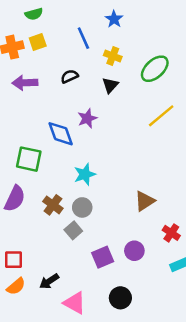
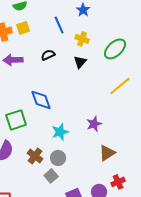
purple star: (87, 118) -> (94, 124), moved
green square: (29, 159) -> (16, 120), turned -30
red cross: (171, 233) -> (118, 182), moved, turned 32

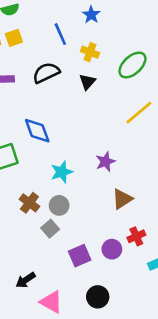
black semicircle: (48, 55) -> (46, 73), size x1.5

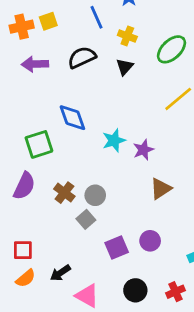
cyan star: (62, 172) -> (114, 140), moved
red cross: (136, 236) -> (176, 292), moved

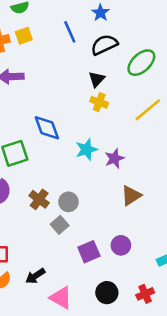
yellow cross: (127, 36) -> (99, 102), moved
black semicircle: (82, 57) -> (104, 45), moved

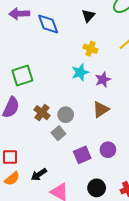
yellow cross: (99, 102) -> (90, 49), moved
blue diamond: (47, 128) -> (48, 24), moved
brown triangle: (131, 195) -> (101, 110), moved

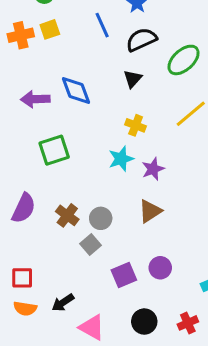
purple arrow: (19, 14) -> (35, 99), moved
green square: (22, 75) -> (54, 150), moved
orange semicircle: (12, 179) -> (25, 308), turned 49

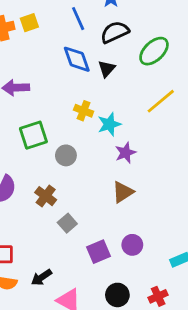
blue diamond: (76, 90) -> (77, 59), moved
yellow cross: (136, 125) -> (84, 111), moved
cyan star: (121, 159) -> (109, 124), moved
gray circle: (101, 218) -> (66, 155), moved

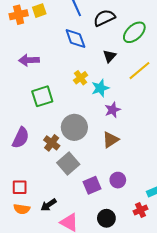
black triangle: (107, 69) -> (110, 56), moved
yellow cross: (84, 111) -> (81, 78), turned 32
gray circle: (66, 155) -> (74, 127), moved, size x1.6
gray square: (67, 223) -> (68, 164), size x1.5
red cross: (158, 296) -> (141, 210), moved

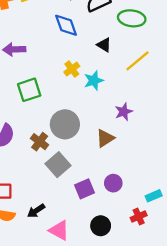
green ellipse: (134, 32) -> (132, 18), turned 50
black triangle: (110, 56) -> (104, 45), turned -40
purple star: (113, 110) -> (124, 112), moved

